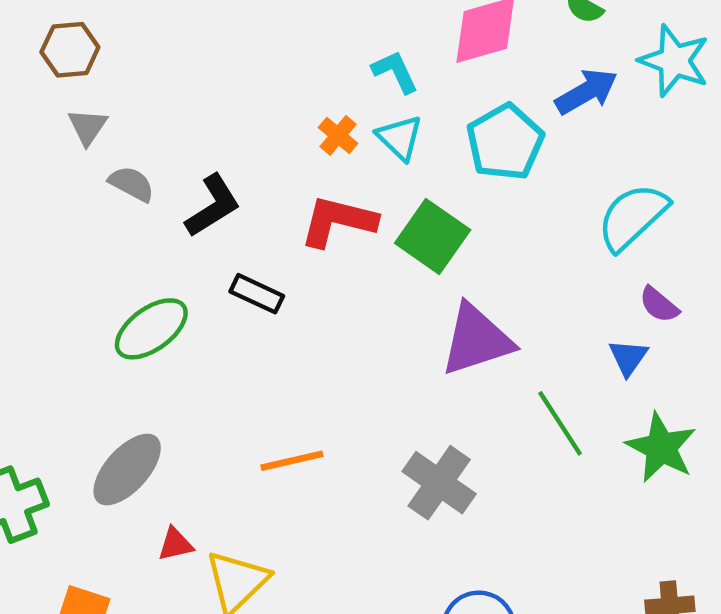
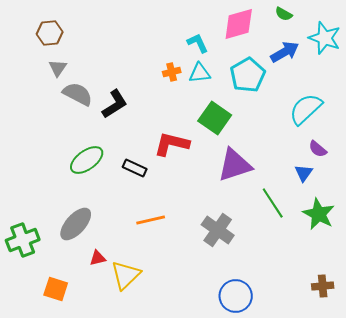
orange cross: (338, 135) -> (172, 72), turned 36
cyan triangle: (400, 138) -> (200, 73), turned -50
gray semicircle: (131, 184) -> (78, 94), size x1.4
red L-shape: (338, 221) -> (172, 144), moved
black rectangle: (257, 294) -> (135, 168), moved

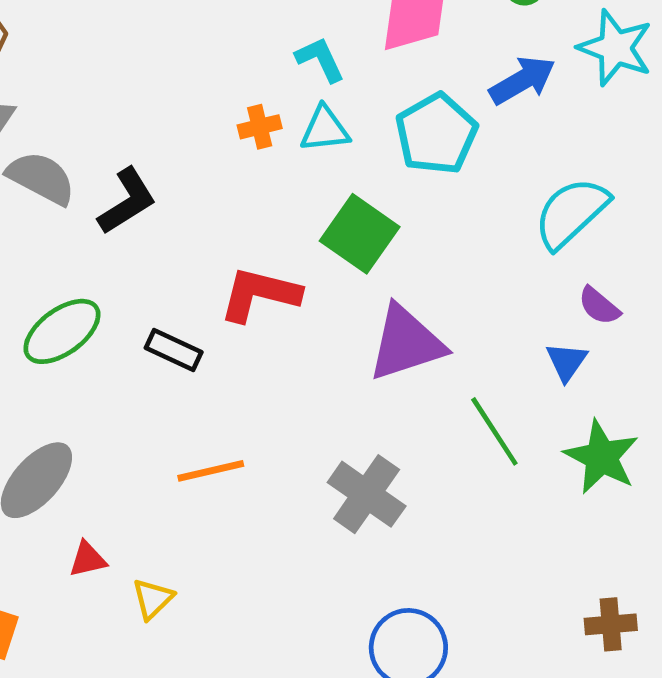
yellow triangle: (126, 275) -> (153, 599), size x0.6

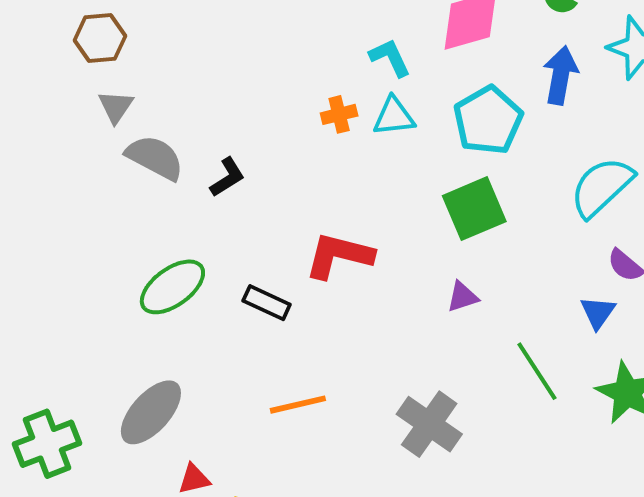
blue arrow: (522, 80) -> (561, 75), turned -50
black L-shape: (127, 201) -> (227, 177), size x0.7
green square: (360, 234) -> (474, 209), moved, turned 32
purple triangle: (406, 343) -> (463, 297), size x0.5

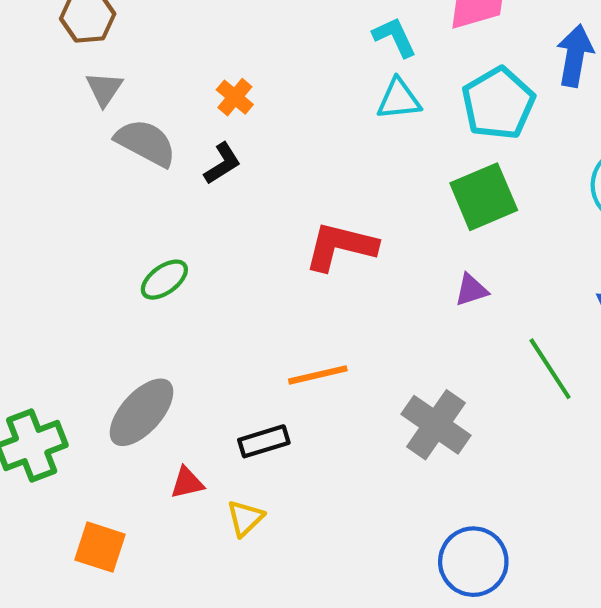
orange cross: (339, 114) -> (235, 97), moved, turned -36
green ellipse: (172, 287) -> (164, 280), size x0.7
black rectangle: (267, 303) -> (264, 441), moved, turned -42
orange line: (298, 405) -> (318, 375), moved

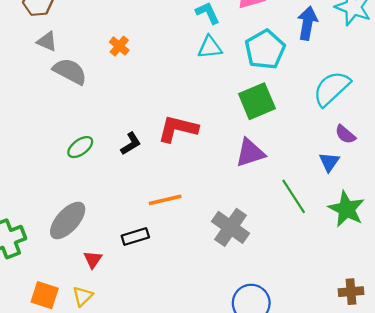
gray triangle: (104, 89) -> (47, 42), turned -40
black L-shape: (222, 163) -> (131, 144), moved
purple triangle: (471, 290) -> (250, 153), size x1.6
red triangle: (187, 483) -> (93, 260), turned -42
yellow triangle: (245, 518) -> (83, 296), moved

